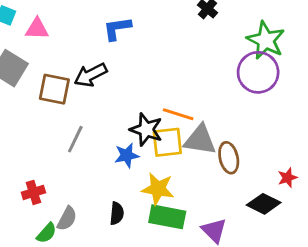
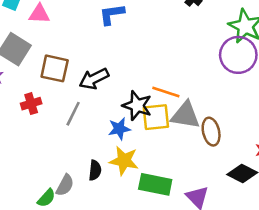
black arrow: (91, 75) -> (94, 79), moved
yellow star: (158, 189) -> (124, 161), moved
red cross: (33, 192) -> (31, 104), moved
black semicircle: (117, 213) -> (95, 170), moved

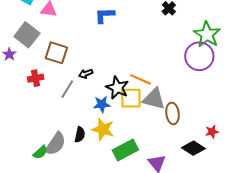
black arrow: (94, 79) -> (86, 74), moved, size x0.6
green rectangle: (155, 184) -> (125, 150), turned -45
gray semicircle: (65, 185) -> (56, 144), size x1.4

